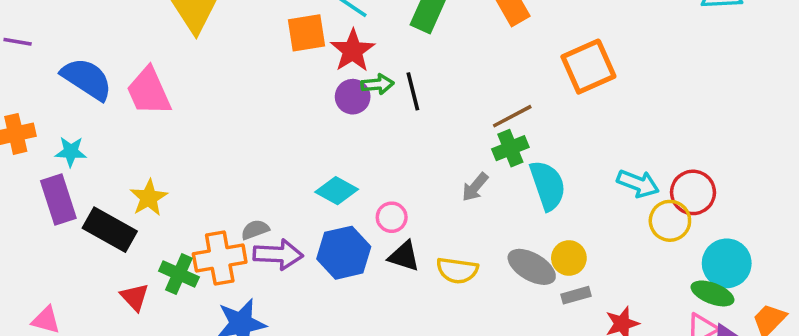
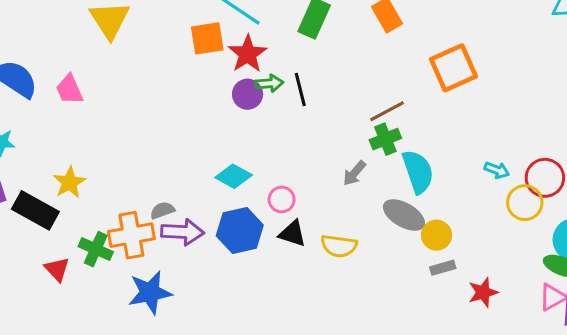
pink trapezoid: (149, 91) -> (69, 90), size x0.7
cyan arrow: (638, 184) -> (497, 170), size x0.7
gray ellipse: (532, 267) -> (404, 215), moved

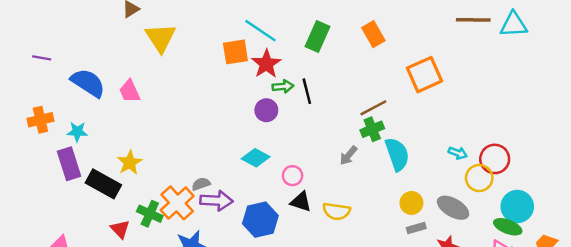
purple circle: (248, 94) -> (266, 110), moved
gray ellipse: (404, 215) -> (453, 208), moved
blue hexagon: (240, 230) -> (260, 220), moved
orange cross: (131, 235) -> (177, 203), turned -32

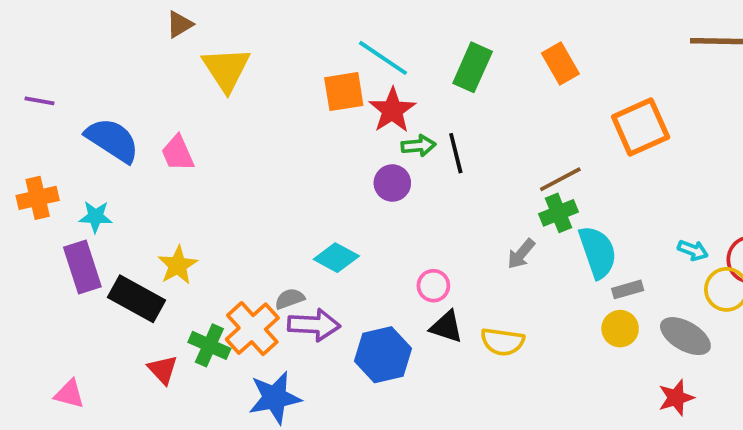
cyan diamond: (256, 158) -> (336, 258), moved
gray rectangle: (416, 228) -> (628, 289), moved

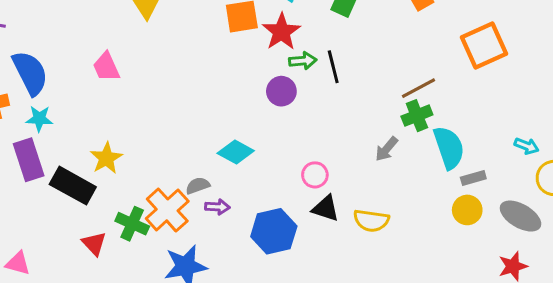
blue semicircle: (112, 140) -> (30, 73), moved, turned 30
purple arrow: (314, 325) -> (217, 207), size x0.6

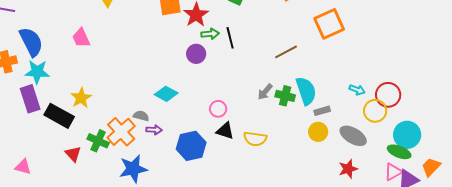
green cross: (417, 116) -> (285, 96), moved, turned 36
cyan star: (39, 119) -> (37, 72), size x1.4
gray semicircle: (198, 186) -> (141, 116), turned 35

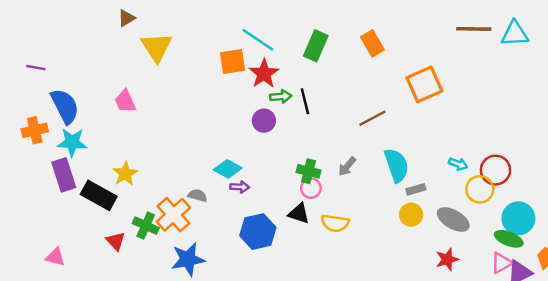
green cross: (285, 96) -> (309, 171), moved
pink circle: (218, 109) -> (311, 188), moved
purple arrow: (154, 130) -> (240, 187), moved

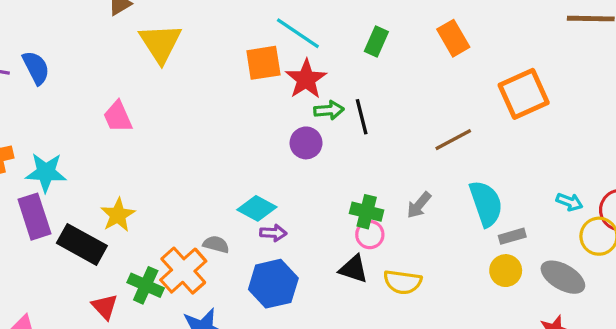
green rectangle: (316, 46) -> (376, 41), size x0.7
blue semicircle: (65, 106) -> (36, 68), moved, size x0.7
blue hexagon: (258, 232) -> (273, 284), moved

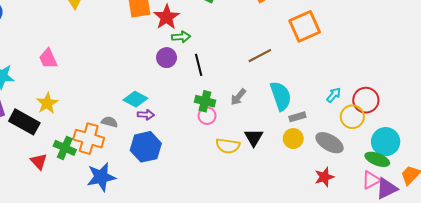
pink trapezoid: (118, 117) -> (48, 59), moved
black line: (362, 117) -> (199, 65), moved
cyan arrow: (569, 202) -> (334, 95), turned -70
black triangle: (353, 269) -> (254, 138), moved, turned 42
orange cross: (183, 271) -> (89, 139), turned -32

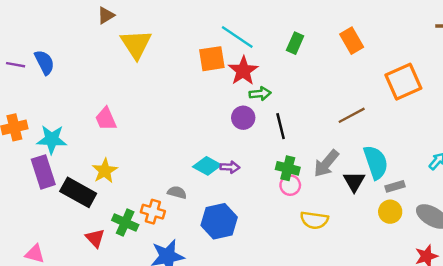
gray arrow: (238, 97) -> (326, 163), size x1.4
purple arrow: (146, 115) -> (230, 167), moved
black triangle: (254, 138) -> (354, 182), moved
orange cross: (89, 139) -> (153, 212), size x0.7

